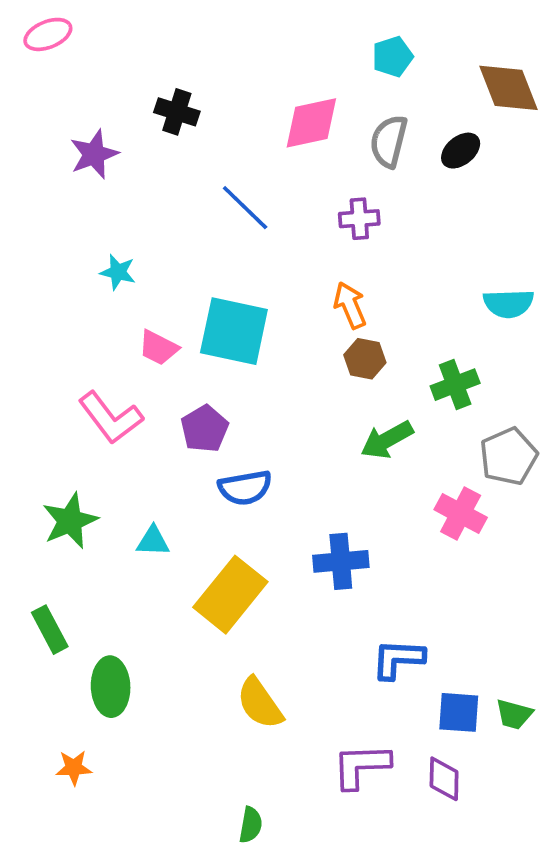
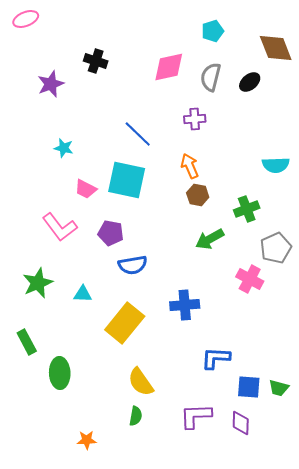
blue line: (245, 208) -> (138, 134), moved
purple pentagon: (205, 429) -> (111, 233), turned -30
orange star: (74, 768) -> (87, 440), moved
green semicircle: (251, 825) -> (136, 416), moved

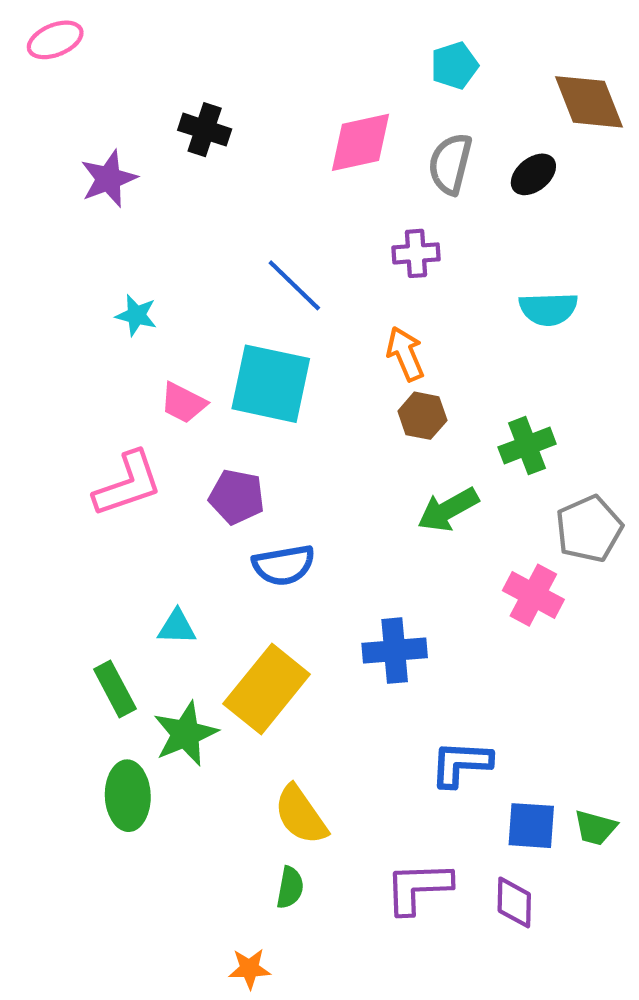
cyan semicircle: (276, 165) -> (548, 309), moved
pink L-shape: (60, 227) -> (128, 484), turned -72
green star: (38, 283) -> (185, 734), moved
green rectangle: (27, 342) -> (115, 689), moved
orange star: (87, 440) -> (249, 969), moved

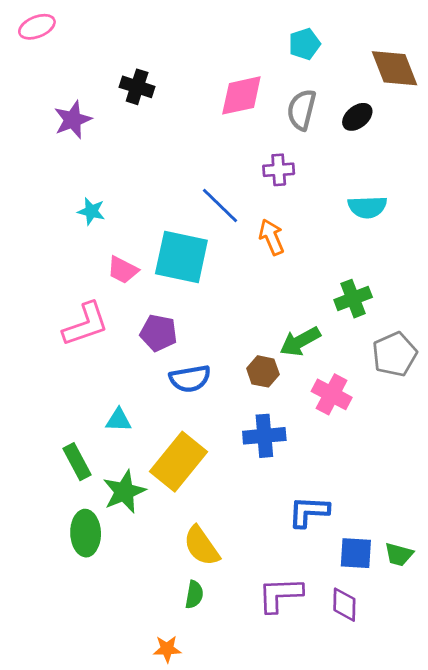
blue line: (294, 285) -> (220, 206), moved
brown hexagon: (422, 416) -> (263, 371), moved
pink cross: (533, 595) -> (332, 394), moved

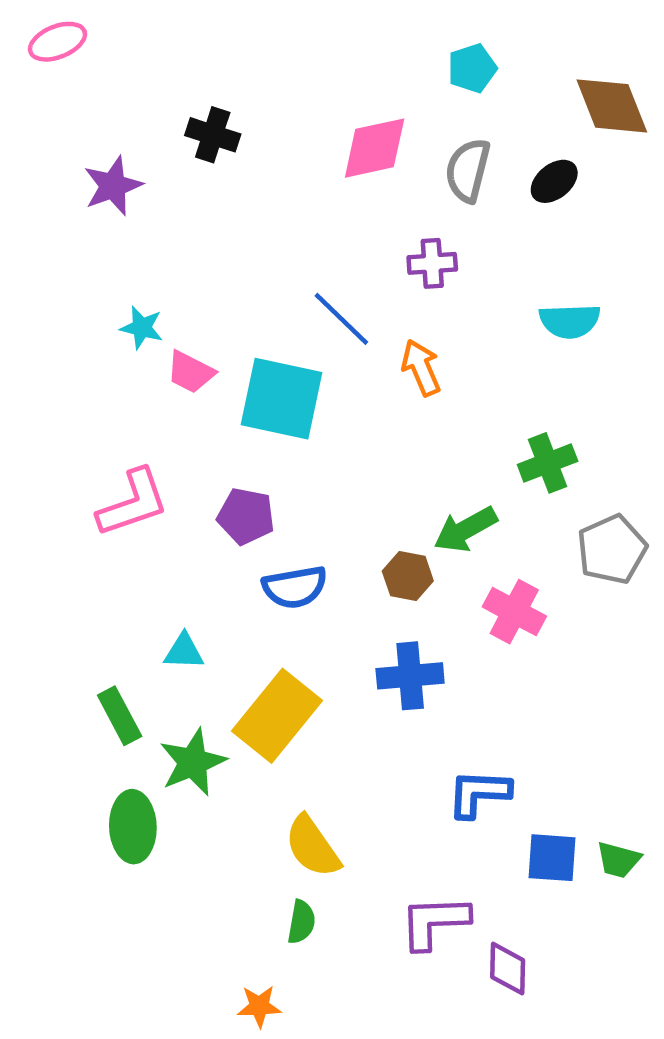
pink trapezoid: (123, 270) -> (191, 372), moved
purple diamond: (344, 605) -> (508, 969), moved

